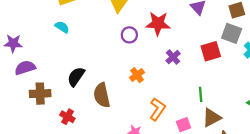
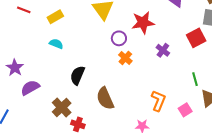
purple star: (13, 43) -> (15, 68), turned -30
orange cross: (137, 75) -> (125, 58), moved
black semicircle: (76, 77) -> (77, 75), moved
brown cross: (40, 94) -> (62, 107), moved, turned -30

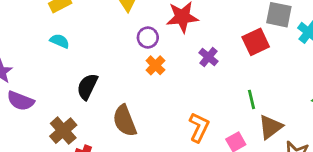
purple semicircle: (30, 88) -> (20, 101), turned -132

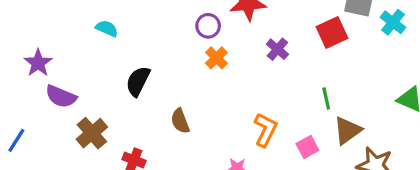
brown semicircle: (125, 121) -> (180, 121), size x0.7
brown cross: (63, 131) -> (92, 133), moved

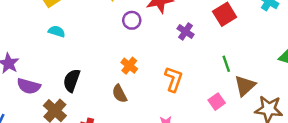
orange cross: (216, 58) -> (129, 66), moved
black semicircle: (138, 81) -> (72, 80), moved
orange L-shape: (265, 130) -> (174, 79), moved

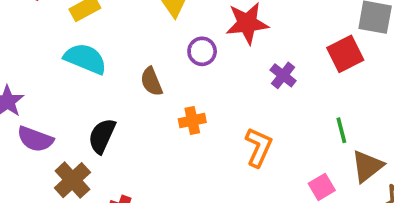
cyan semicircle: (57, 31) -> (85, 59), size x1.6
orange cross: (129, 66) -> (192, 121), turned 35
brown semicircle: (120, 94) -> (151, 82), moved

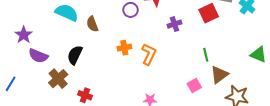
purple cross: (283, 75) -> (174, 24), turned 32
brown semicircle: (151, 82) -> (92, 24), moved
orange L-shape: (259, 147) -> (149, 54), moved

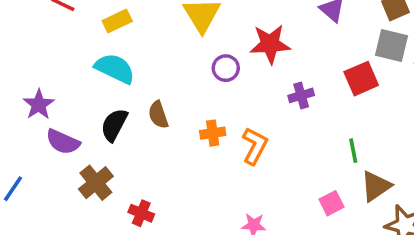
brown semicircle: (92, 24) -> (158, 115), moved
black semicircle: (75, 55) -> (114, 125), moved

